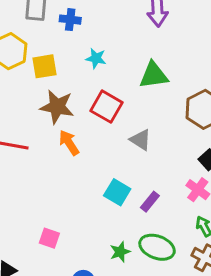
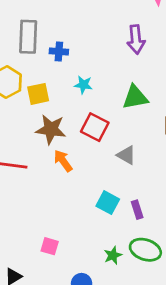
purple rectangle: (150, 202) -> (137, 210), turned -54

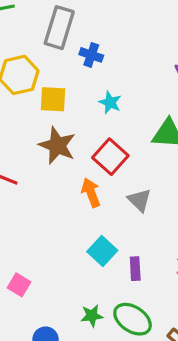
orange arrow: (63, 161) -> (91, 193), moved

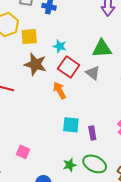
cyan star: (110, 102) -> (60, 46), moved
gray triangle: (139, 200) -> (93, 73), moved
cyan square: (102, 251) -> (71, 125), turned -30

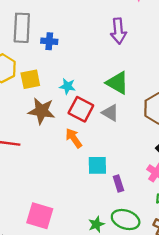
green triangle: (102, 49) -> (117, 83), turned 40
cyan square: (71, 125) -> (97, 165), moved
pink square: (23, 152) -> (40, 216), size x1.6

